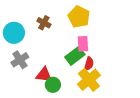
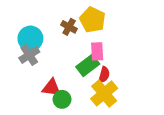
brown cross: (44, 23) -> (69, 27), moved
cyan circle: (14, 33) -> (30, 39), moved
gray cross: (20, 60) -> (29, 55), moved

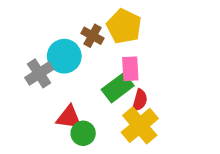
cyan circle: (30, 39) -> (64, 56), moved

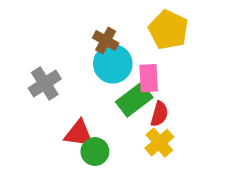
yellow pentagon: (124, 26) -> (168, 30), moved
cyan circle: (64, 56) -> (113, 64), moved
yellow cross: (140, 125) -> (159, 143), size x0.7

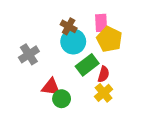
yellow pentagon: (168, 30) -> (109, 39), moved
pink rectangle: (149, 78) -> (101, 23), moved

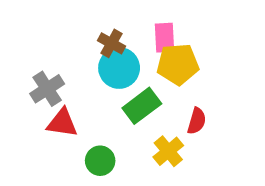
yellow pentagon: (109, 39) -> (178, 64), turned -30
red semicircle: (104, 74) -> (197, 121), moved
red triangle: (51, 87) -> (62, 123), moved

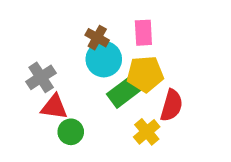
yellow pentagon: (178, 64) -> (145, 74), moved
red semicircle: (197, 121) -> (171, 105), size x1.4
green circle: (100, 161) -> (71, 132), moved

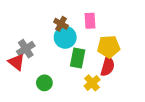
yellow pentagon: (145, 74) -> (109, 47), moved
green rectangle: (124, 92) -> (78, 58), turned -42
red triangle: (54, 107) -> (16, 62), moved, turned 30

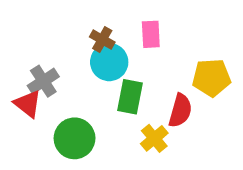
yellow pentagon: (109, 47) -> (211, 78), moved
green circle: (44, 83) -> (75, 138), size x1.5

